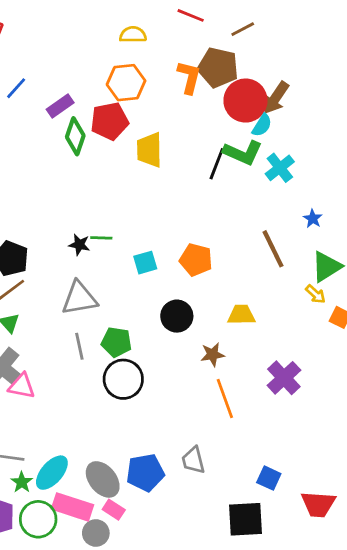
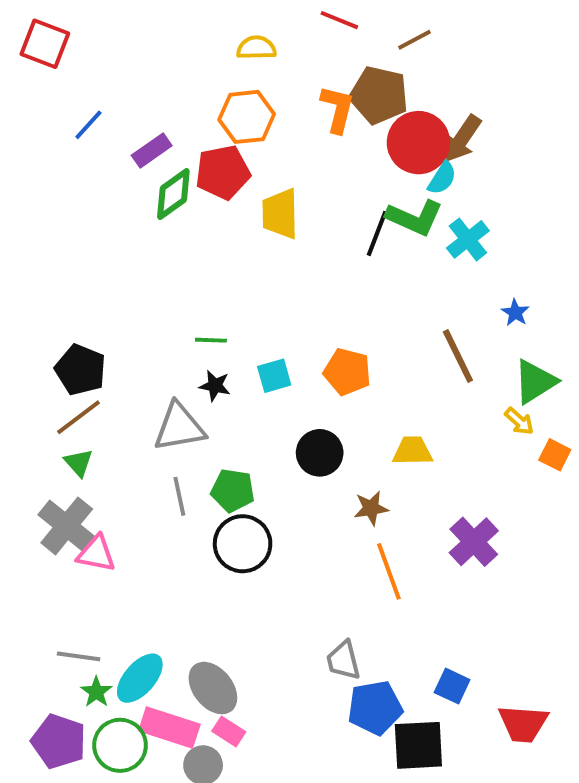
green diamond: (75, 136) -> (173, 194), turned 36
black star: (79, 245) -> (215, 386), moved
blue pentagon: (145, 473) -> (375, 708), moved

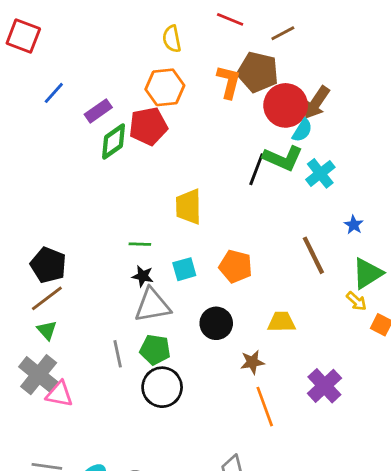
yellow semicircle: (256, 48) -> (172, 39), turned -100
yellow trapezoid: (280, 214) -> (188, 207), moved
gray triangle: (179, 427) -> (152, 305), moved

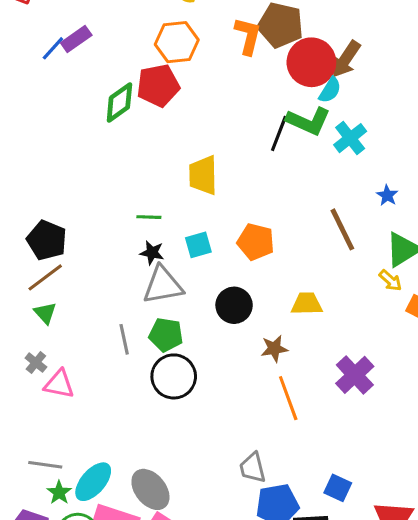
purple rectangle: (98, 111) -> (76, 39), moved
gray cross: (39, 375) -> (36, 363), size x0.5

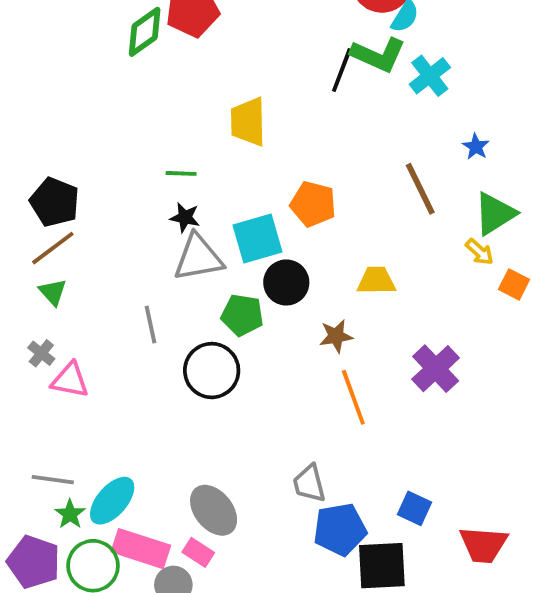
cyan square: (198, 245) -> (258, 238), moved, size x1.5
green pentagon: (166, 335) -> (242, 315), moved
gray ellipse: (150, 489) -> (214, 510), moved

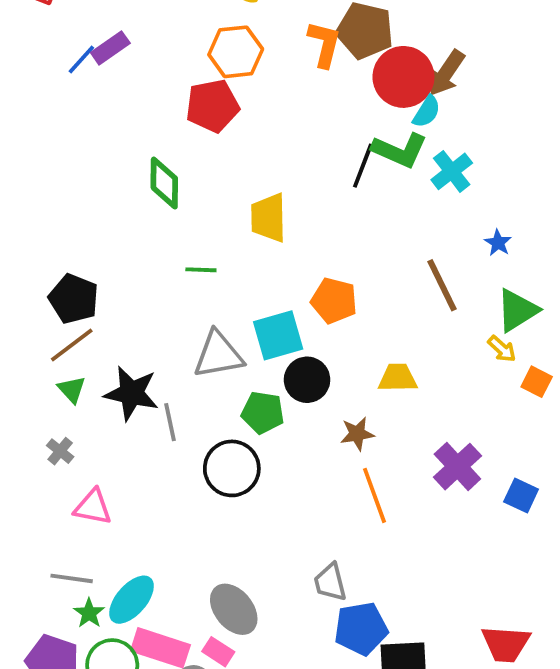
green diamond: (145, 32) -> (164, 183), moved, turned -54
black star: (185, 217) -> (132, 393), moved, size x1.8
pink triangle: (70, 380) -> (93, 507), moved
blue square: (415, 508) -> (521, 495), moved

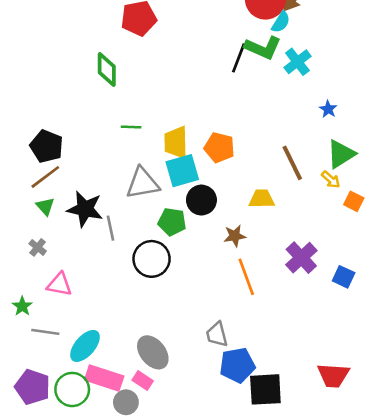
yellow trapezoid: (268, 218) -> (176, 142), moved
brown line: (442, 285) -> (292, 163), moved
green star: (89, 613) -> (22, 306), moved

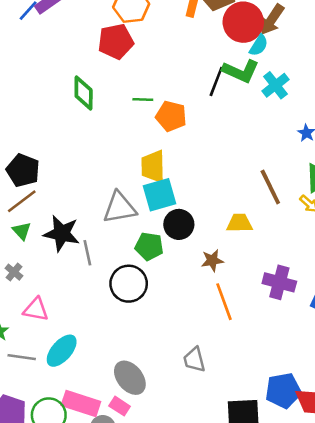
green line: (131, 127) -> (143, 99), moved
orange pentagon: (219, 148) -> (171, 116), moved
purple cross: (301, 258) -> (279, 282), turned -32
cyan ellipse: (85, 346) -> (62, 351), moved
blue pentagon: (237, 365) -> (283, 391), moved

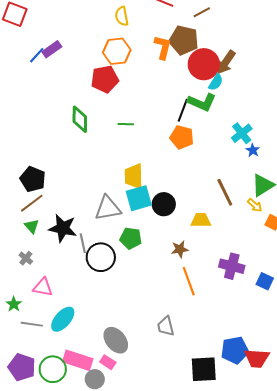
cyan cross: (275, 85) -> (242, 133), moved
orange pentagon: (171, 116) -> (182, 137), moved
black circle: (179, 224) -> (164, 204), moved
black circle: (129, 284) -> (101, 257), moved

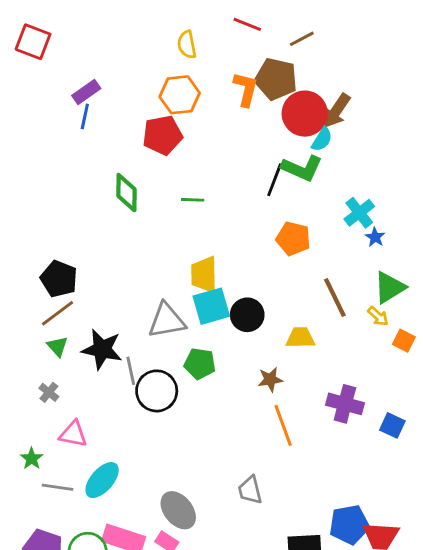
blue line: (37, 55) -> (85, 116), moved, turned -30
orange pentagon: (182, 137) -> (293, 239), moved

